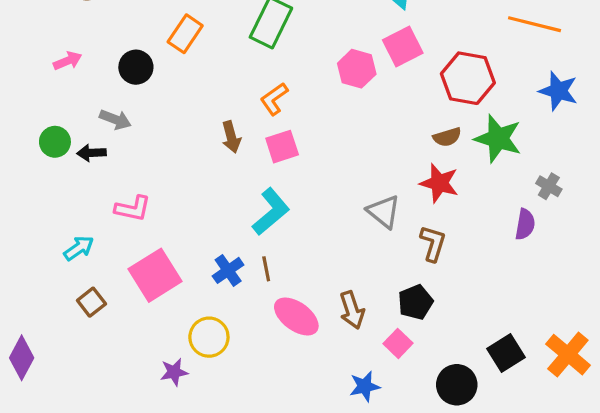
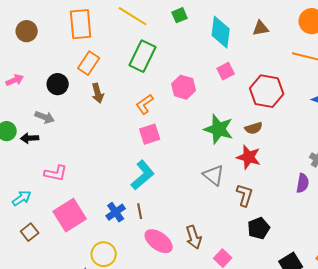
pink square: (403, 46) -> (226, 71), size x0.7
pink hexagon: (357, 69) -> (184, 87), moved
brown arrow: (231, 137) -> (98, 93), moved
green star: (498, 139) -> (219, 129), moved
black pentagon: (415, 302) -> (259, 228), moved

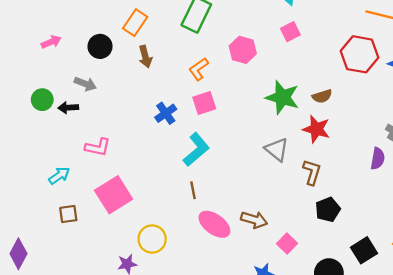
red hexagon: (267, 91) -> (359, 54), moved
blue cross: (116, 212) -> (166, 113), moved
brown square: (30, 232) -> (68, 214), turned 30
brown arrow: (194, 237) -> (254, 220), turned -55

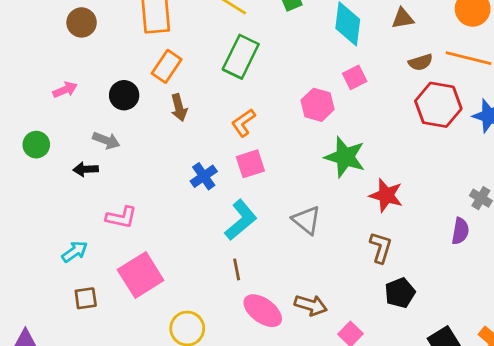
pink hexagon: (243, 50) -> (318, 105), moved
brown semicircle: (322, 96) -> (420, 62), moved
green circle: (42, 100) -> (36, 145), moved
gray triangle: (277, 150) -> (307, 220), moved

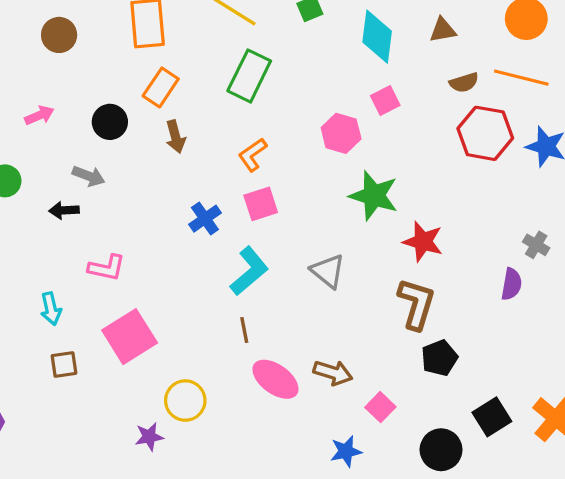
brown L-shape: (381, 248) -> (416, 304), size x1.4
cyan arrow: (75, 252) -> (51, 309), turned 112

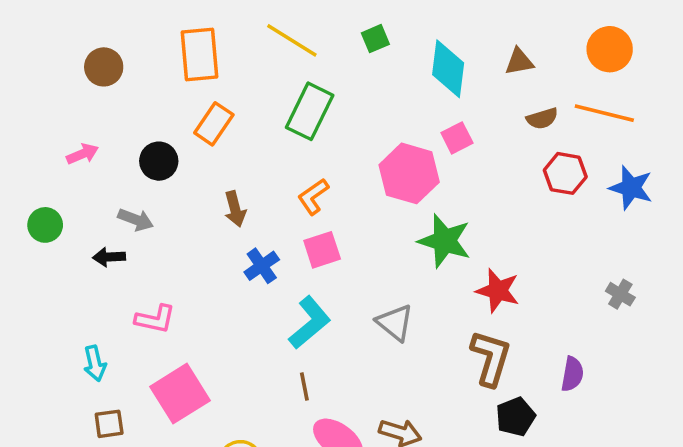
pink hexagon: (341, 133) -> (409, 173), size x1.4
red hexagon: (485, 133) -> (565, 173), size x0.7
brown arrow: (175, 137) -> (235, 209), moved
purple semicircle: (512, 284) -> (572, 374), moved

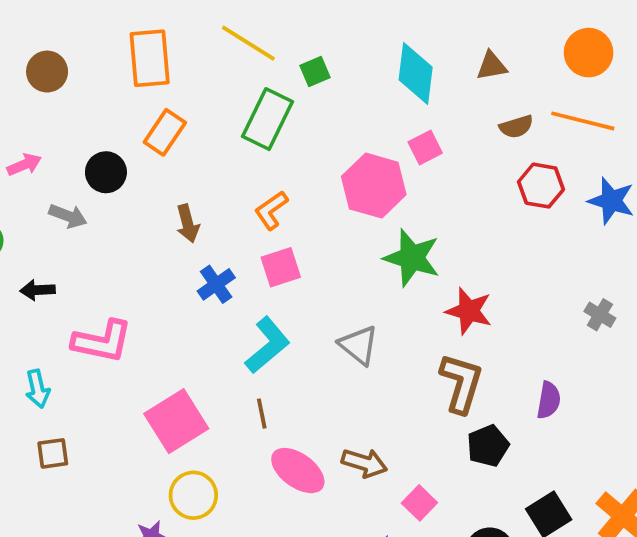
green square: (375, 39) -> (315, 72), moved
gray arrow: (136, 220) -> (68, 216), moved
black arrow: (109, 257) -> (38, 290), moved
pink L-shape: (155, 319) -> (102, 341), size x1.4
pink square: (180, 394) -> (176, 421), moved

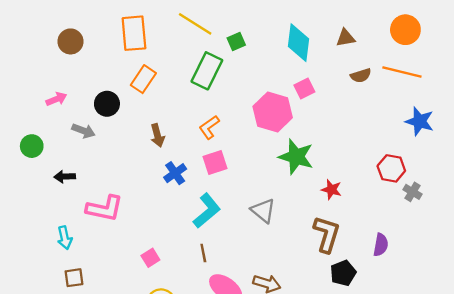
red hexagon: (541, 186) -> (391, 168), moved
red star: (469, 311) -> (331, 190), size x0.7
pink square: (176, 421) -> (150, 258), size x0.5

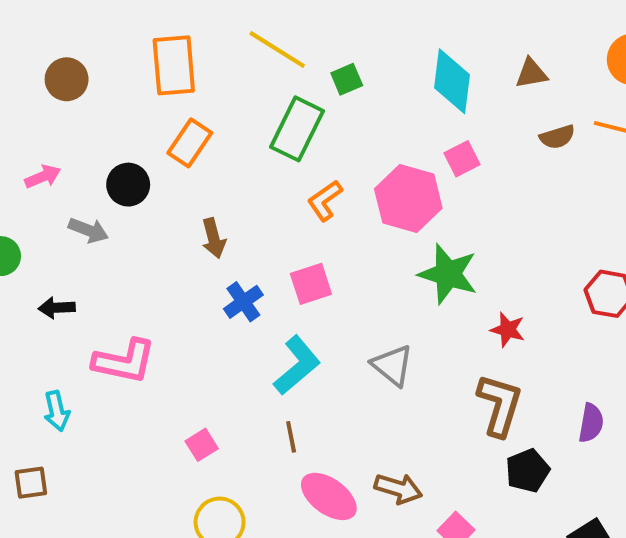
orange L-shape: (209, 127) -> (325, 200), moved
brown square: (74, 278) -> (31, 483), moved

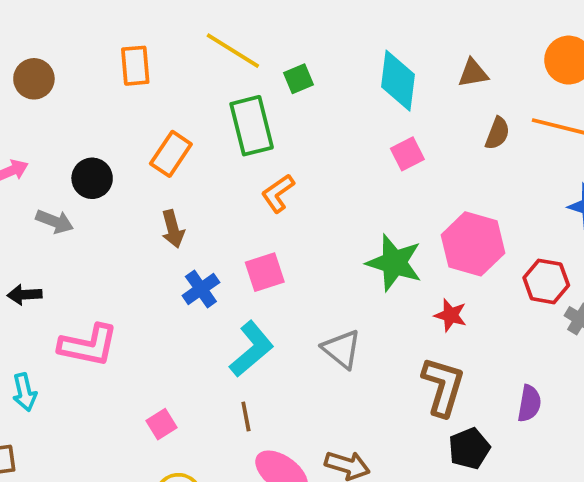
orange rectangle: (174, 65) -> (135, 66), size x0.7
green rectangle: (297, 129) -> (252, 126), turned -40
brown semicircle: (557, 137) -> (497, 133), turned -52
orange rectangle: (190, 143) -> (171, 154), moved
pink hexagon: (408, 198) -> (473, 244), moved

